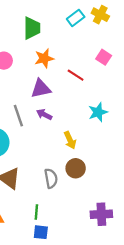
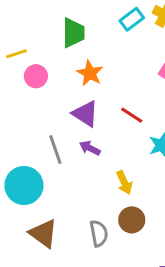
orange star: (44, 58) -> (90, 73), turned -30
red line: (76, 75) -> (132, 115), moved
purple triangle: (41, 89) -> (85, 114), turned 45

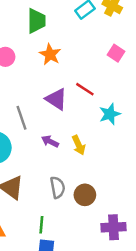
purple triangle: (85, 114) -> (56, 99), moved
purple arrow: (90, 148) -> (50, 141), moved
brown circle: (132, 220) -> (85, 195), moved

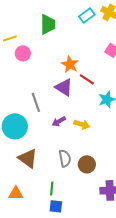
orange star: (50, 54) -> (70, 64), moved
purple arrow: (50, 141) -> (59, 121), turned -56
yellow arrow: (79, 145) -> (82, 124), turned -49

